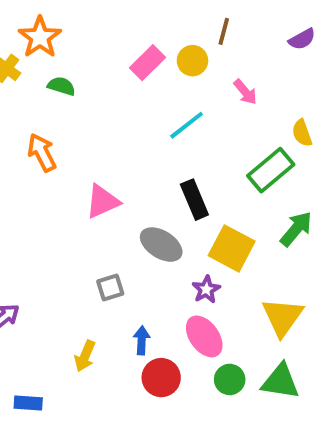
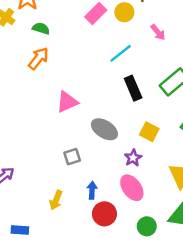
orange arrow: (42, 153) -> (39, 58), moved, turned 65
black rectangle: (194, 200) -> (133, 88), moved
yellow square: (232, 248) -> (149, 132), size x0.7
green circle: (230, 379) -> (147, 226), moved

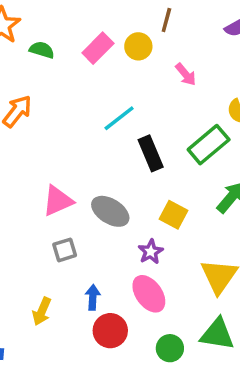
green semicircle: (41, 28) -> (42, 50), moved
cyan line: (121, 53) -> (119, 118), moved
pink triangle: (67, 102) -> (58, 201), moved

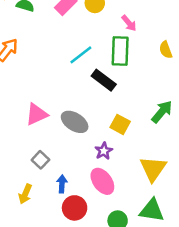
green rectangle: (209, 145) -> (120, 51), moved, turned -48
black rectangle: (151, 153) -> (104, 80), turned -30
gray square: (65, 250) -> (40, 160), moved, turned -30

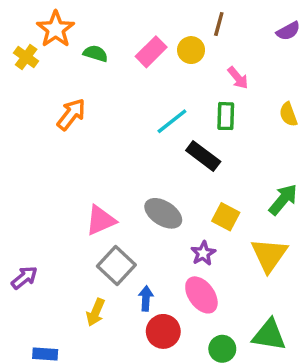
green rectangle: (120, 51) -> (226, 116), size x0.7
pink triangle: (37, 114) -> (101, 220), moved
gray square: (40, 160) -> (116, 265), size x1.5
yellow triangle: (153, 169) -> (269, 255), moved

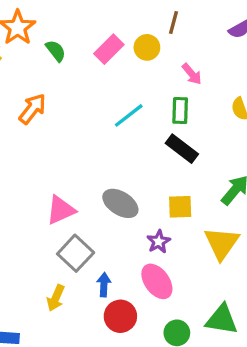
green semicircle: (96, 54) -> (56, 51), turned 35
black rectangle: (203, 156) -> (182, 149), moved
yellow square: (226, 217) -> (180, 207), turned -30

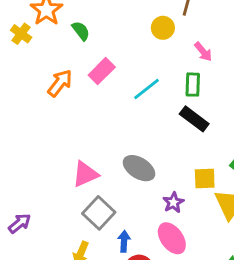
pink rectangle: (109, 49) -> (102, 71), moved
yellow square: (180, 207) -> (205, 179), moved

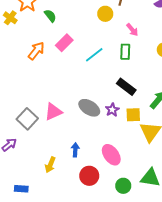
black rectangle: (194, 119) -> (126, 87), moved
purple star: (173, 202) -> (112, 110), moved
gray square: (99, 213) -> (27, 119), moved
blue arrow: (124, 241) -> (75, 150), moved

